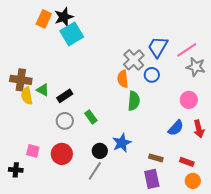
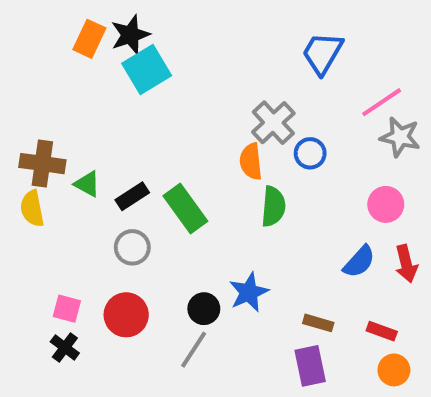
blue trapezoid: (158, 47) -> (322, 53), moved
yellow semicircle: (27, 96) -> (32, 208), moved
green rectangle: (91, 117) -> (185, 208), moved, size x1.6
black cross: (16, 170) -> (65, 347), moved, turned 32

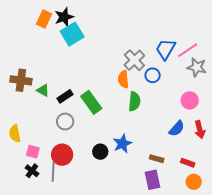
blue trapezoid: (322, 53) -> (166, 49), moved
yellow semicircle: (32, 208) -> (15, 134), moved
gray line: (194, 350) -> (53, 172), moved, turned -30

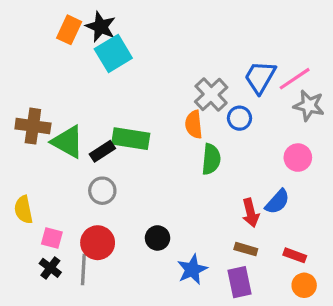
black star: (64, 17) -> (101, 27), turned -30
green triangle: (43, 90) -> (68, 142), size x1.6
green rectangle: (91, 102) -> (131, 139), moved, turned -45
red arrow: (200, 130) -> (251, 213), moved
blue star: (122, 144) -> (192, 270), moved

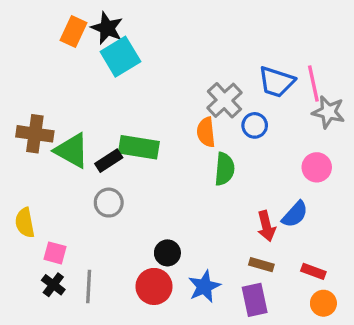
blue trapezoid: (260, 77) -> (276, 82), turned -102
pink line: (295, 79) -> (313, 83), turned -68
red circle: (98, 243) -> (154, 286), moved

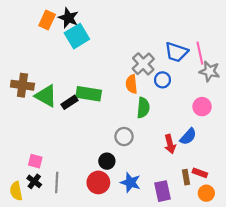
gray circle: (109, 203) -> (124, 137), moved
yellow semicircle: (25, 223) -> (16, 191), moved
brown rectangle: (261, 265) -> (186, 177), moved, turned 64
blue star: (204, 286) -> (130, 182), turned -30

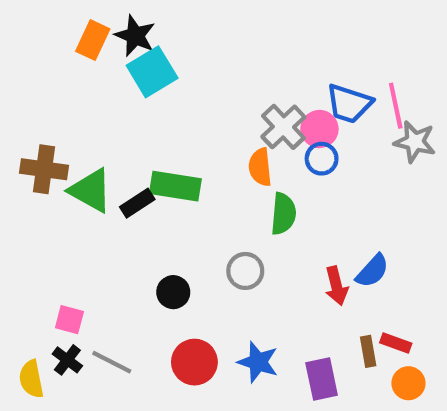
pink circle: (202, 107) -> (319, 129), moved
black circle: (107, 161) -> (173, 292), moved
gray line: (57, 182) -> (112, 362), turned -66

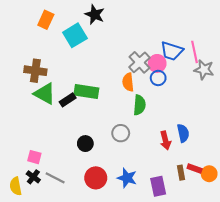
black star: (135, 36) -> (95, 15), moved
brown cross: (44, 169) -> (35, 71), moved
blue semicircle: (372, 271) -> (183, 133), turned -54
orange circle: (408, 383) -> (209, 174), moved

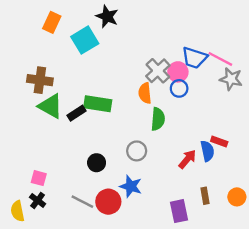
pink line: (195, 52) -> (220, 59), turned -50
red arrow: (165, 140) -> (187, 159), turned -126
red rectangle: (195, 169) -> (219, 141), moved
gray line: (55, 178) -> (82, 202), moved
blue star: (127, 178) -> (131, 186), moved

